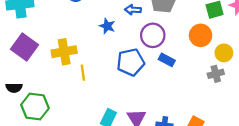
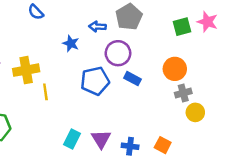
orange circle: (201, 35) -> (175, 69), moved
yellow circle: (224, 53) -> (195, 112), moved

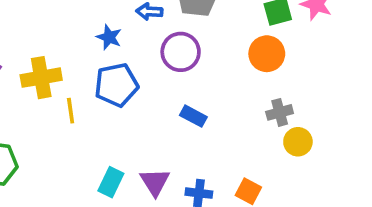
orange circle: (175, 69) -> (267, 54), moved
blue rectangle: (132, 79) -> (193, 116), moved
blue pentagon: (95, 81) -> (116, 85), moved

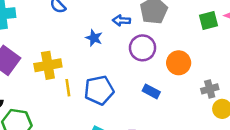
orange circle: (267, 54) -> (179, 63), moved
blue pentagon: (116, 85) -> (99, 90), moved

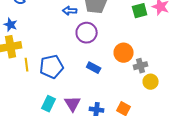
blue star: (94, 38) -> (11, 25), moved
orange circle: (179, 63) -> (124, 53), moved

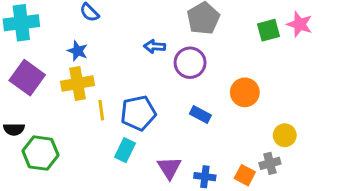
blue arrow: (70, 11) -> (155, 46), moved
gray cross: (141, 66) -> (270, 163), moved
cyan rectangle: (49, 104) -> (125, 150), moved

